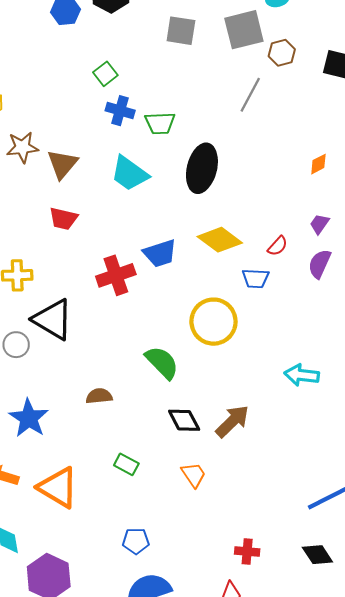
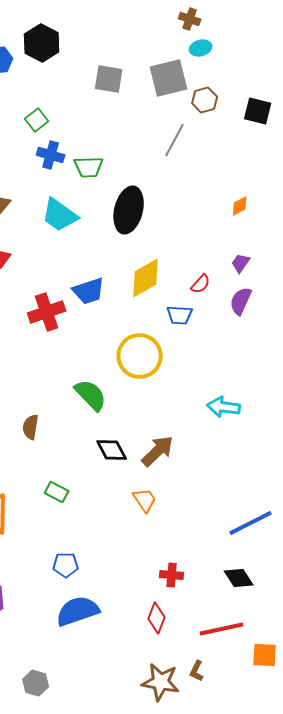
yellow diamond: (220, 240) -> (146, 278), turned -66
brown semicircle: (99, 396) -> (31, 427), turned -75
orange trapezoid: (194, 475) -> (145, 500), moved

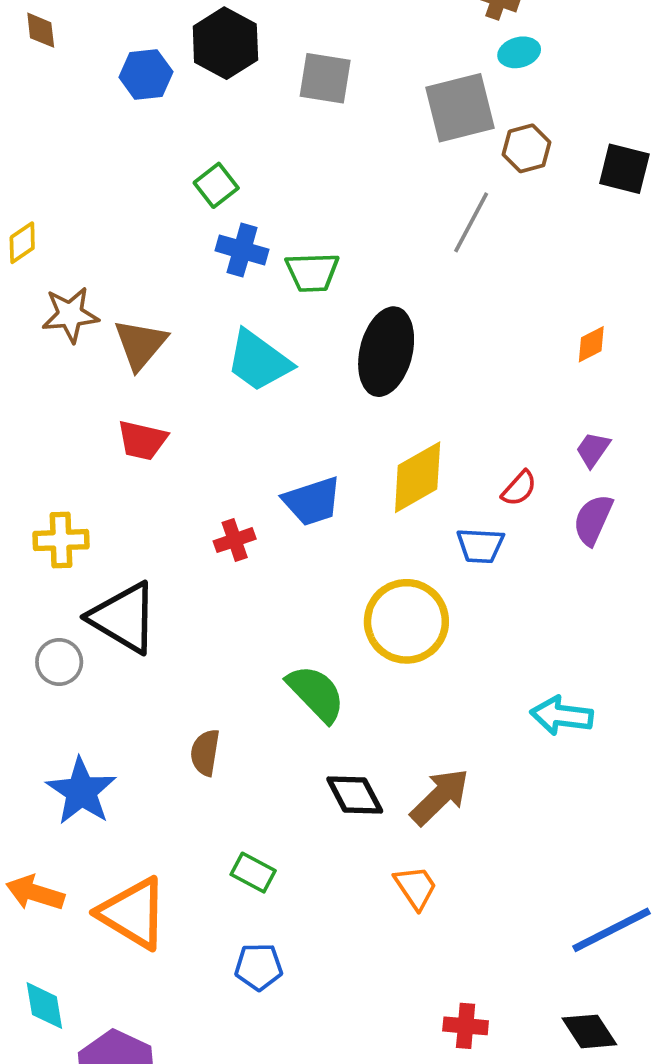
gray square: (109, 79) -> (325, 78), moved
red cross: (47, 312) -> (235, 540), size x0.6
blue pentagon: (66, 565) -> (259, 967), moved

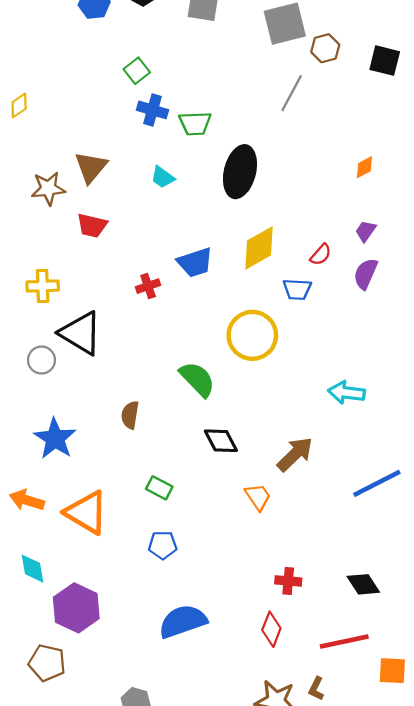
brown star: (70, 315) -> (48, 188), moved
cyan trapezoid: (259, 361) -> (163, 177), size x0.6
brown arrow: (440, 797) -> (295, 454), moved
blue line: (611, 930) -> (377, 483), moved

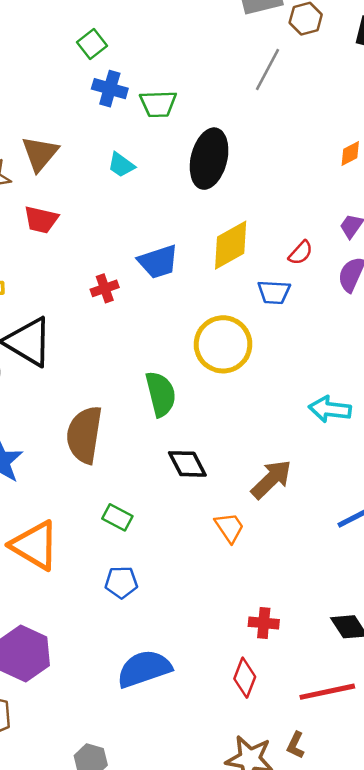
green semicircle: (197, 379) -> (161, 394), turned 30
brown semicircle: (130, 415) -> (84, 435), size x1.8

